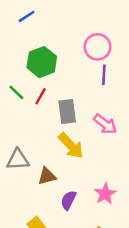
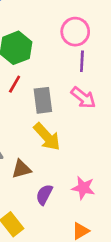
pink arrow: (105, 124) -> (83, 98), moved
pink star: (105, 194) -> (83, 188), turned -30

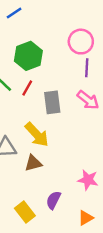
yellow arrow: (47, 137) -> (37, 135), moved
purple semicircle: (44, 195) -> (53, 200), moved

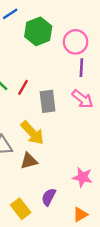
green hexagon: (28, 56) -> (38, 31), moved

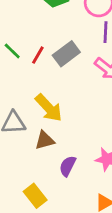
gray rectangle: (48, 101) -> (66, 54), moved, turned 60
purple semicircle: (49, 197) -> (68, 166), moved

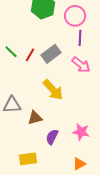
yellow arrow: (49, 108) -> (53, 90), moved
yellow rectangle: (35, 196) -> (28, 159), turned -60

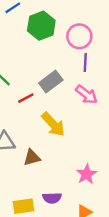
red line: (30, 55) -> (26, 98), moved, turned 32
pink star: (81, 132) -> (86, 174), turned 30
purple semicircle: (52, 137) -> (52, 198), moved, turned -119

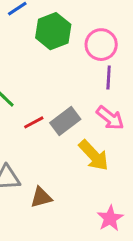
gray rectangle: (51, 81) -> (65, 121), moved
yellow arrow: (53, 124) -> (94, 155), moved

